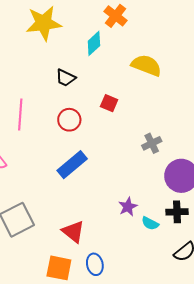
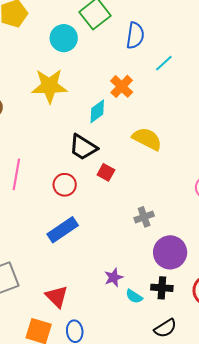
black trapezoid: (66, 78) -> (83, 147), moved, size x1.4

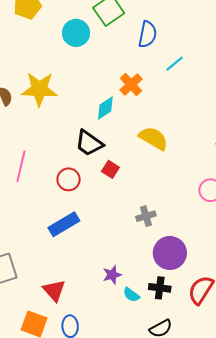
yellow star: (49, 86) -> (39, 89), moved

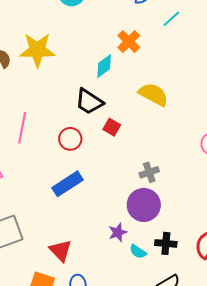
purple circle: (170, 253) -> (144, 205), moved

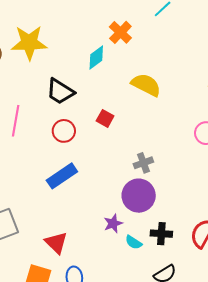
black trapezoid: (89, 102) -> (60, 91), moved

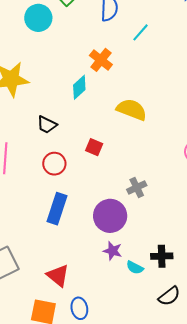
black trapezoid: (60, 91) -> (47, 125), size x0.7
blue rectangle: (62, 176) -> (57, 209), turned -32
purple circle: (139, 196) -> (110, 216), moved
purple star: (113, 223) -> (113, 251), turned -30

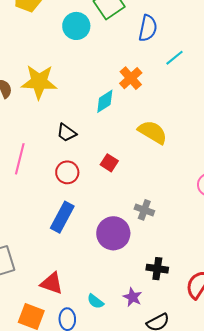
gray cross: (137, 187) -> (144, 210), turned 36
purple star: (113, 251) -> (133, 297), moved
black cross: (162, 256) -> (157, 269), moved
cyan semicircle: (135, 268) -> (95, 301), moved
red triangle: (58, 276) -> (52, 283), turned -30

